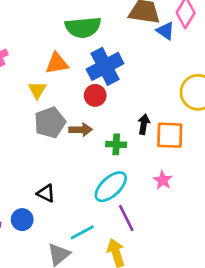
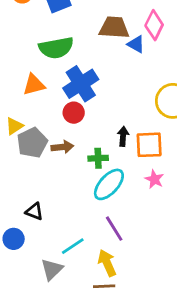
yellow triangle: (37, 90) -> (14, 126), moved, turned 30
pink star: (163, 180) -> (154, 179), moved
cyan ellipse: (111, 187) -> (109, 184), moved

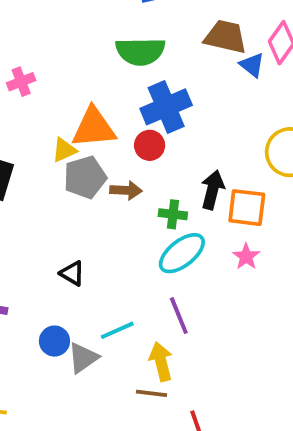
orange triangle: (34, 85) -> (94, 128), moved, size x1.4
black arrow: (123, 136) -> (213, 190), size x1.4
blue circle: (14, 239) -> (54, 341), moved

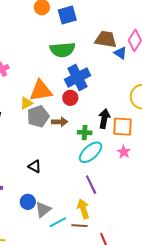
cyan line: (117, 330) -> (58, 222), moved

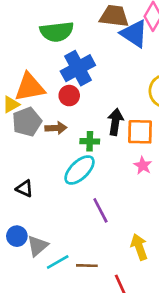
blue triangle: (120, 53) -> (134, 34), size x1.6
cyan ellipse: (91, 152) -> (80, 170), moved
yellow arrow: (83, 209) -> (139, 247), moved

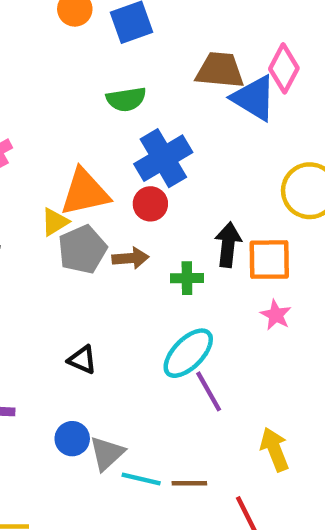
green semicircle: (57, 32) -> (126, 99), size x0.7
cyan ellipse: (80, 170) -> (188, 353), moved
cyan line: (58, 262) -> (141, 479), turned 45

